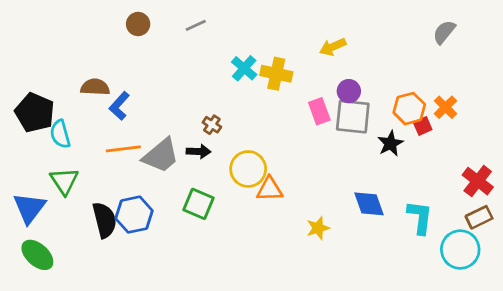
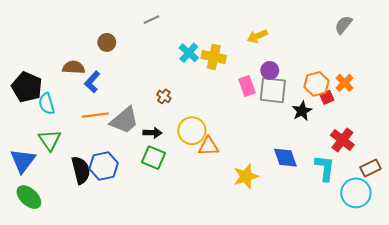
brown circle: (138, 24) -> (107, 42), moved
black arrow: (198, 152) -> (152, 133), moved
red cross: (478, 181) -> (342, 140), moved
yellow star: (318, 228) -> (246, 176), size x1.4

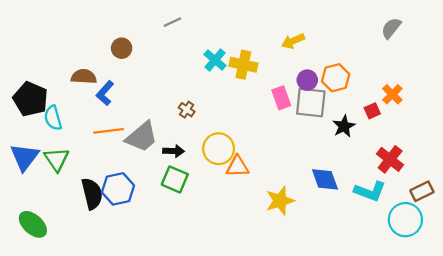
orange hexagon: (316, 84) -> (336, 78), moved
blue triangle: (23, 161) -> (25, 157), moved
cyan L-shape: (325, 168) -> (370, 191), turned 104

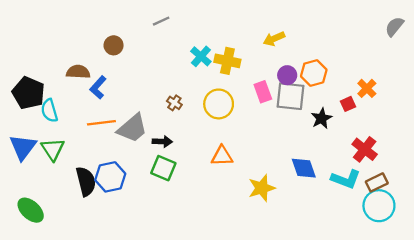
gray semicircle: (391, 28) -> (394, 27), moved
yellow circle: (219, 149) -> (219, 104), moved
brown rectangle: (422, 191) -> (377, 182), moved

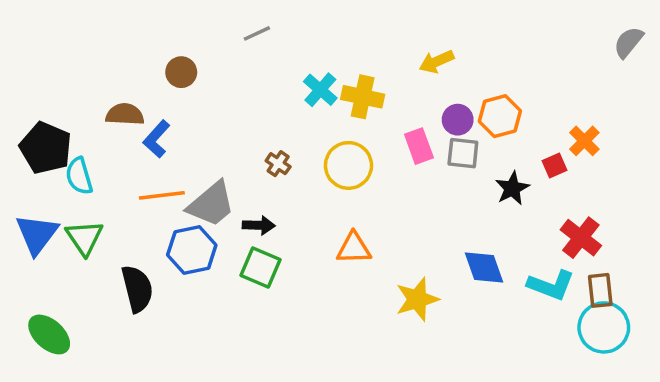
gray square: (290, 96) -> (463, 153), size x0.7
blue hexagon: (110, 177) -> (192, 250), moved
brown rectangle: (377, 182) -> (600, 290), turned -70

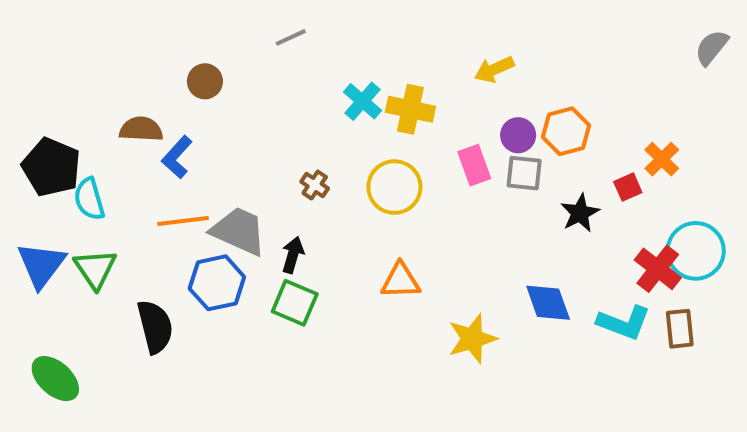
gray trapezoid: (211, 204) -> (239, 231), turned -116
black arrow: (259, 225) -> (293, 255), turned -76
cyan circle: (604, 327) -> (696, 251), moved

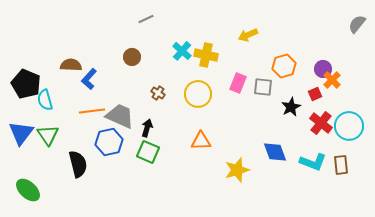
brown circle: (205, 81) -> (132, 57), moved
purple circle: (518, 135) -> (323, 69), moved
pink rectangle: (474, 165) -> (238, 83), turned 42
red cross: (658, 269) -> (321, 123), moved

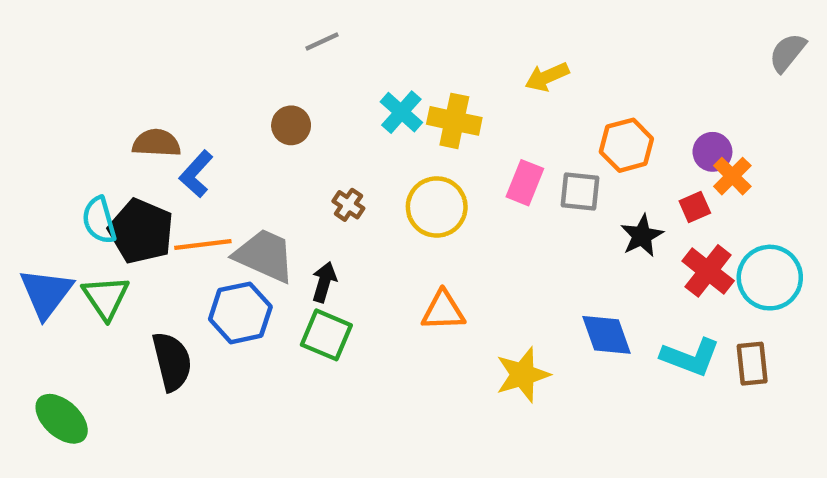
black pentagon: (26, 84) -> (141, 231), moved

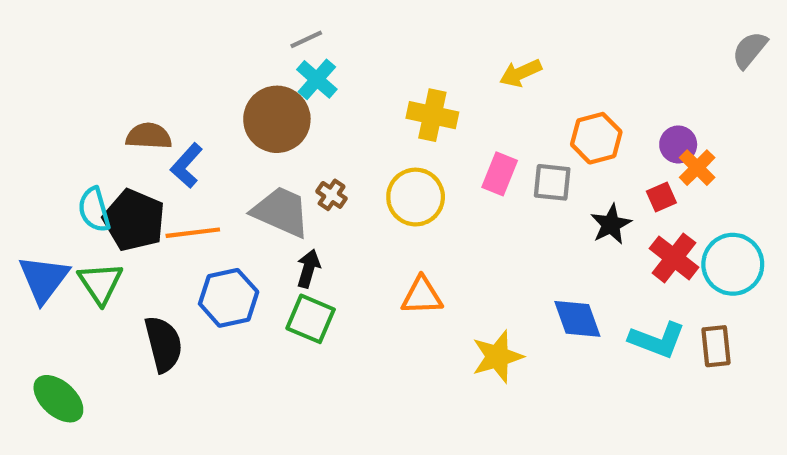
cyan cross: (401, 112) -> (317, 79), moved
brown circle: (291, 125) -> (277, 119), size x1.8
gray trapezoid: (265, 256) -> (281, 212), moved

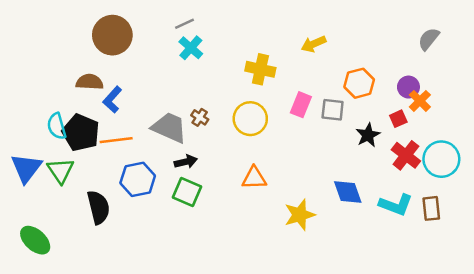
gray semicircle: (750, 50) -> (429, 39), moved
brown circle: (277, 119) -> (112, 35), moved
black arrow: (308, 268) -> (186, 162), turned 60

